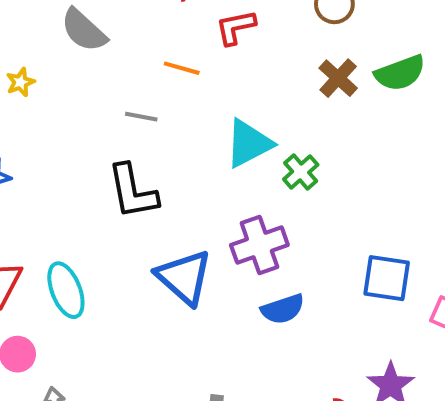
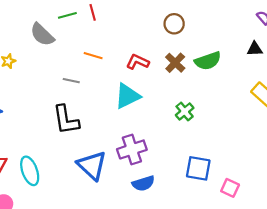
red L-shape: (236, 27) -> (138, 62), moved, turned 35
green cross: (301, 172) -> (185, 111), moved

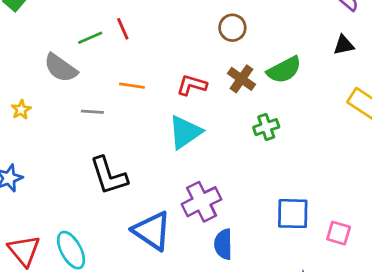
gray line: (71, 81) -> (92, 112), moved
green cross: (185, 111) -> (266, 127), moved, turned 30
blue semicircle: (143, 183) -> (223, 244), turned 115

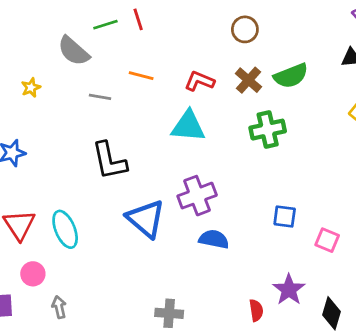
green cross: (266, 127) -> (268, 130), size x1.4
cyan triangle: (185, 132) -> (188, 126), turned 33
blue square: (293, 214) -> (285, 216), size x0.7
blue semicircle: (223, 244) -> (214, 239), turned 96

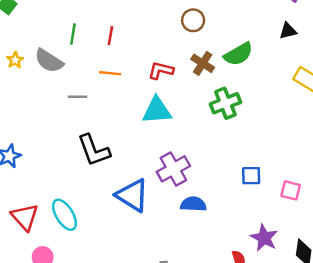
red line: (138, 19) -> (110, 36), moved, turned 36
green line: (105, 25) -> (73, 34), turned -55
yellow star: (31, 88) -> (15, 60), moved

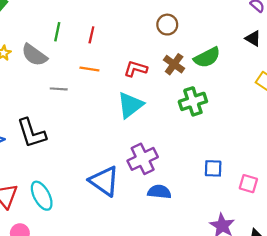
black triangle: (288, 31) -> (253, 38), turned 42
cyan triangle: (157, 111) -> (130, 105), turned -36
black L-shape: (94, 150) -> (31, 133), moved

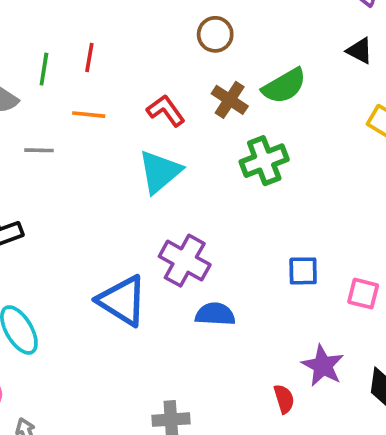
green line: (57, 32) -> (44, 69), moved
red L-shape: (136, 69) -> (166, 111), turned 40
purple cross: (143, 159) -> (185, 261), turned -32

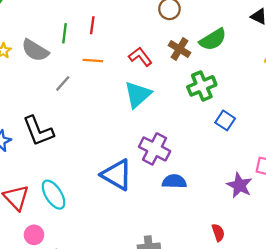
gray line: (39, 150) -> (63, 83), turned -48
blue square: (303, 271) -> (225, 120), moved, turned 36
purple star: (323, 366) -> (239, 185), moved

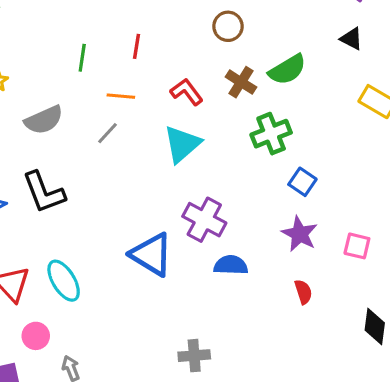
red line: (92, 25) -> (136, 46), moved
gray semicircle: (35, 50) -> (44, 120), moved, turned -56
gray line: (63, 83) -> (108, 133), moved
purple star: (239, 185) -> (300, 234), moved
red semicircle: (218, 233) -> (303, 292), moved

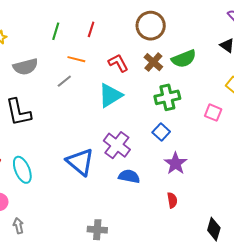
brown circle: (228, 26) -> (151, 26), size x1.5
blue square: (302, 182) -> (161, 132), moved
pink square: (357, 246) -> (213, 113), moved

